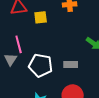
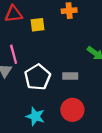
white pentagon: (41, 65) -> (38, 77), turned 30

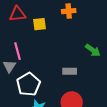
white pentagon: (38, 77) -> (28, 84), moved

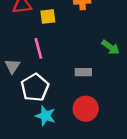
pink line: (17, 51) -> (38, 48), moved

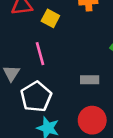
yellow square: (48, 16) -> (50, 18), turned 35

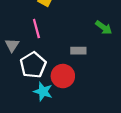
red circle: (92, 120) -> (63, 76), moved

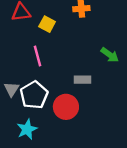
gray triangle: (12, 45) -> (12, 89), moved
cyan star: (43, 91) -> (27, 129), moved, turned 30

